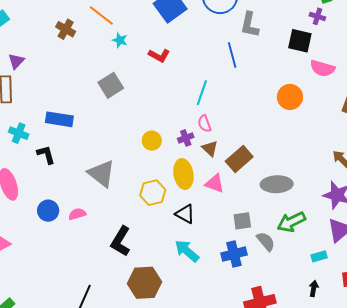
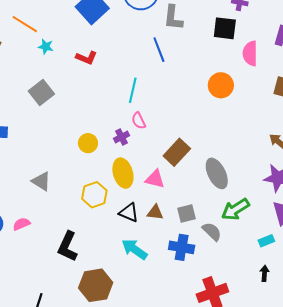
pink semicircle: (322, 68) -> (250, 53), turned 80
brown triangle: (210, 148) -> (155, 212), moved, turned -30
gray triangle: (101, 174) -> (41, 181), size x0.7
gray ellipse: (277, 184) -> (217, 173), turned 72
blue cross: (234, 254) -> (182, 247), turned 30

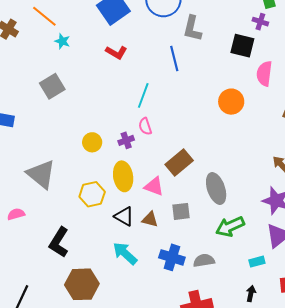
red L-shape: (86, 58) -> (116, 52), moved
gray triangle: (41, 181) -> (41, 174), size x1.5
gray square: (186, 214) -> (181, 211), moved
gray semicircle: (212, 232) -> (204, 260), moved, turned -60

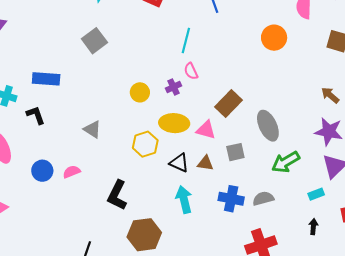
gray triangle: (41, 174) -> (92, 129), size x0.6
yellow ellipse: (123, 176) -> (174, 123), turned -72
cyan arrow: (125, 253) -> (184, 200), turned 40

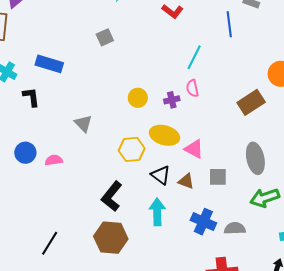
gray square: (94, 41) -> (105, 37), size x0.7
brown rectangle: (228, 104) -> (251, 102), moved
black L-shape: (117, 195) -> (112, 196), moved

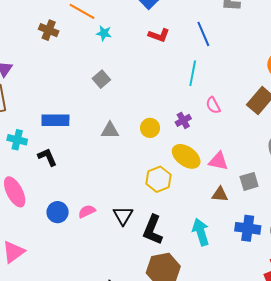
blue line: (229, 24) -> (203, 34), moved
pink semicircle: (192, 88) -> (213, 105), moved
gray triangle: (83, 123) -> (110, 130), moved, turned -30
yellow ellipse: (164, 135) -> (186, 156), turned 36
black triangle: (161, 175) -> (123, 216), moved, turned 40

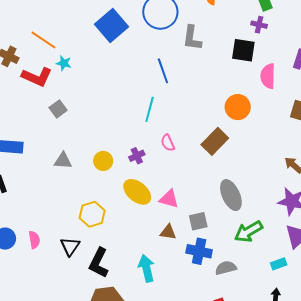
red L-shape: (159, 35) -> (37, 77), moved, size x1.4
yellow hexagon: (158, 179) -> (92, 214), moved
pink semicircle: (87, 211) -> (34, 240), turned 102
blue cross: (248, 228) -> (199, 251), moved

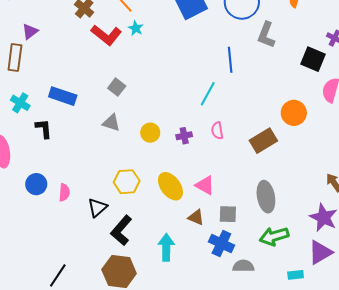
gray square: (58, 109) -> (117, 87), moved, turned -30
yellow ellipse: (137, 192) -> (170, 186), moved

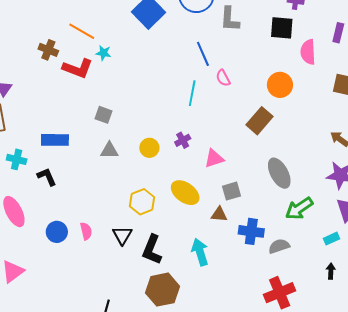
pink semicircle: (217, 131) -> (223, 78), moved
pink triangle: (205, 185) -> (214, 158), moved, turned -30
gray square: (228, 214) -> (232, 191), moved

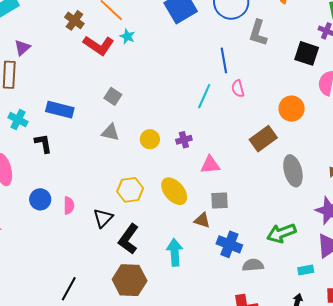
gray ellipse: (279, 173) -> (293, 171), moved

